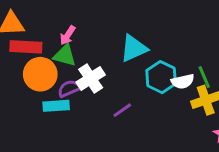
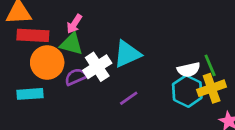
cyan triangle: (134, 48) -> (127, 54), moved
cyan hexagon: (161, 77) -> (187, 91), moved
cyan rectangle: (56, 106) -> (30, 94), moved

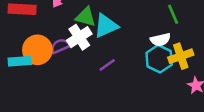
green triangle: (71, 44) -> (86, 17), moved
orange circle: (47, 62) -> (37, 50), moved
green line: (210, 65) -> (173, 14), moved

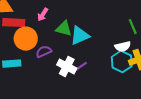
white cross: (79, 37) -> (67, 67), moved, turned -30
orange circle: (37, 50) -> (26, 39), moved

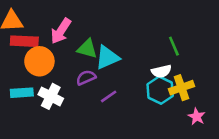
pink arrow: (43, 15) -> (61, 31), size x1.5
purple semicircle: (44, 52) -> (86, 78), moved
white cross: (67, 67) -> (51, 96), moved

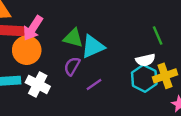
pink arrow: (61, 31) -> (33, 28), moved
purple semicircle: (86, 78) -> (72, 66), turned -36

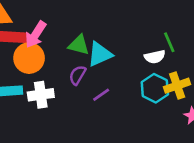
white semicircle: (145, 60) -> (155, 57), moved
white cross: (38, 84) -> (41, 95), turned -35

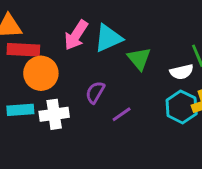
pink arrow: (36, 34) -> (76, 35), moved
green triangle: (79, 45) -> (139, 59), moved, turned 35
cyan triangle: (100, 54) -> (108, 38), moved

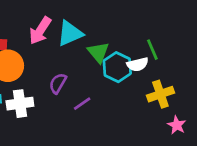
cyan hexagon: (182, 107) -> (117, 67), moved

